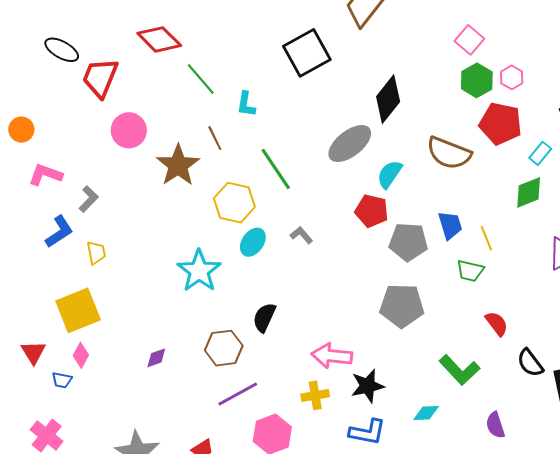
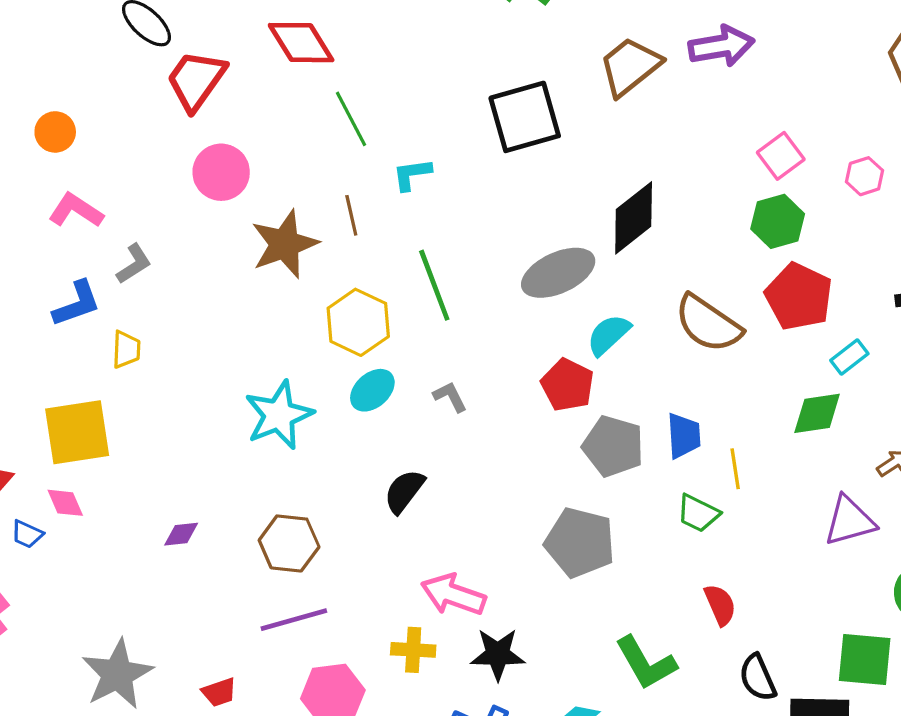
pink hexagon: (512, 77) -> (865, 176), moved
cyan L-shape: (246, 104) -> (412, 174), turned 60
black semicircle: (264, 317) -> (404, 491), moved
pink diamond: (81, 355) -> (65, 503), turned -65

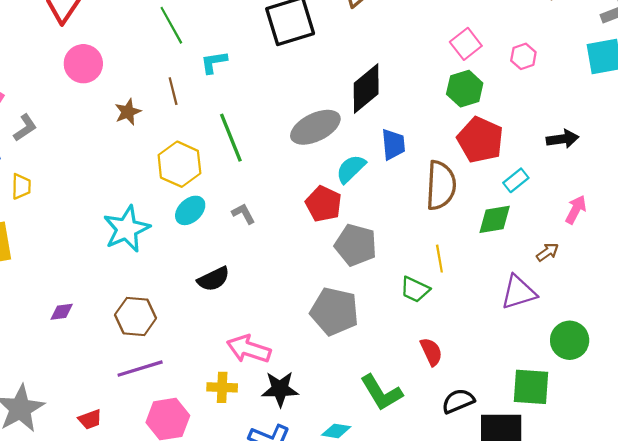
brown star: (285, 244) -> (128, 112), size x0.6
brown semicircle: (708, 324) -> (441, 185), moved, turned -120
blue trapezoid: (684, 436) -> (393, 144), moved
black semicircle: (404, 491) -> (214, 279), turned -152
black semicircle: (758, 678) -> (458, 401), turned 92

